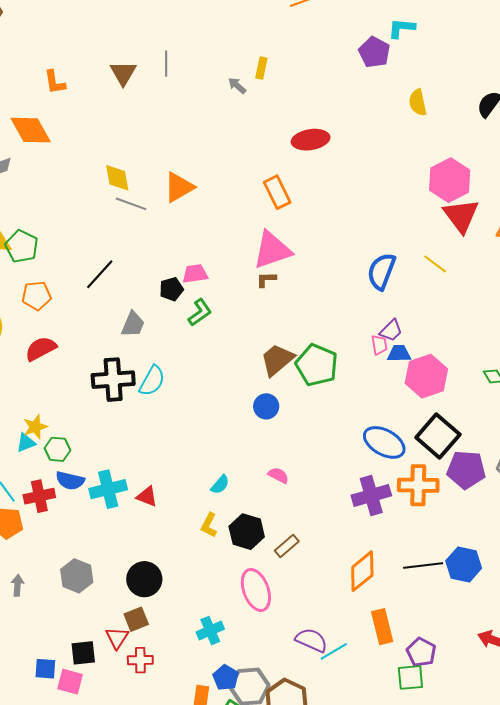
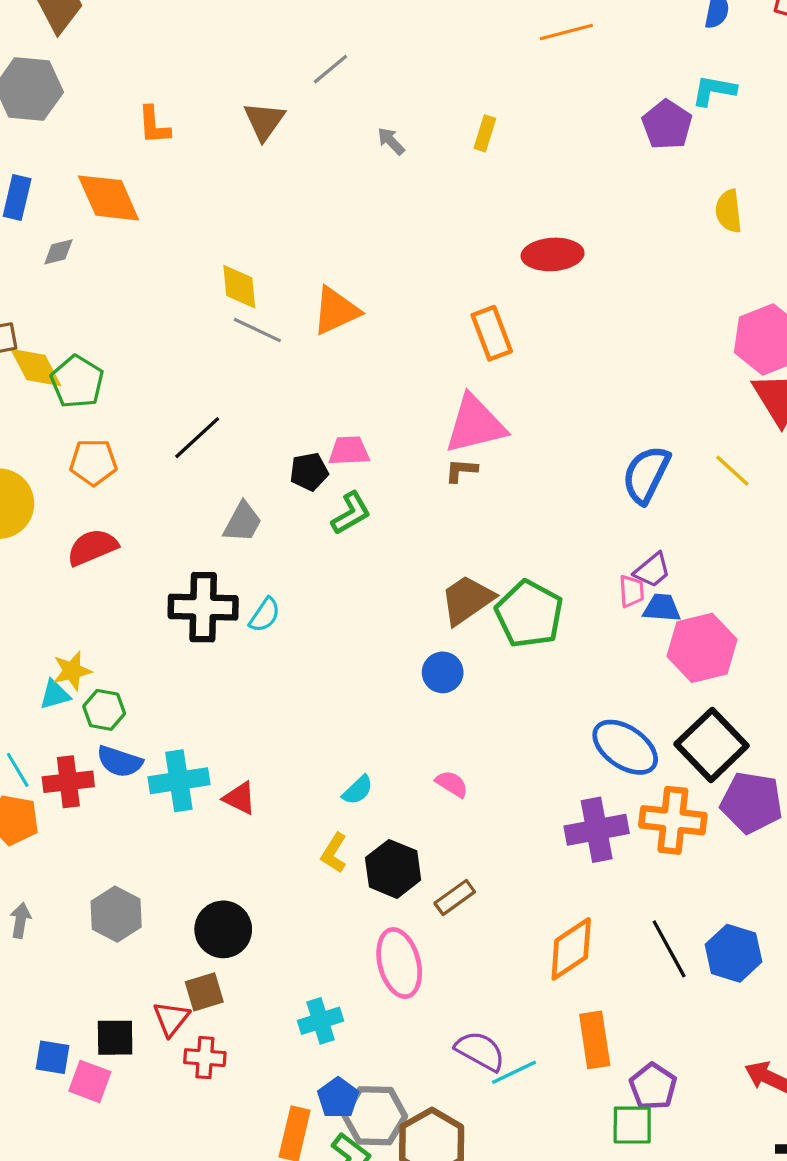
gray line: (166, 64) -> (330, 69), moved, turned 45
gray arrow: (237, 86) -> (391, 141), moved
cyan semicircle: (152, 381) -> (265, 615), size x0.7
black line: (423, 566) -> (669, 949), turned 63

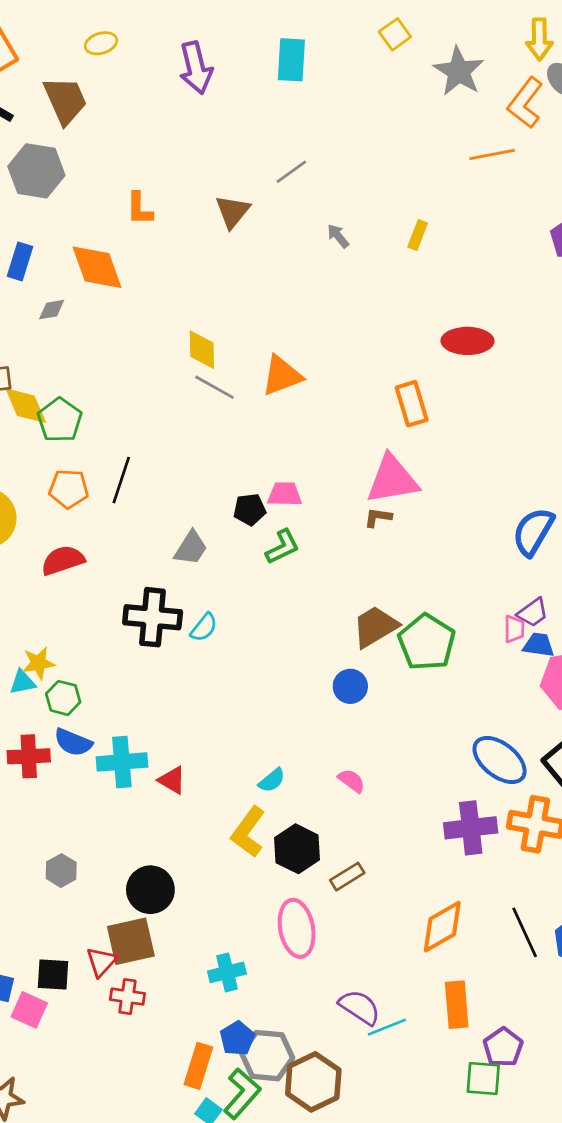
black line: (197, 438) -> (121, 480), moved, turned -33
yellow L-shape: (334, 853) -> (248, 832), size x1.5
gray hexagon: (116, 914) -> (61, 871), size x0.7
brown square: (204, 992) -> (131, 941), size x1.5

